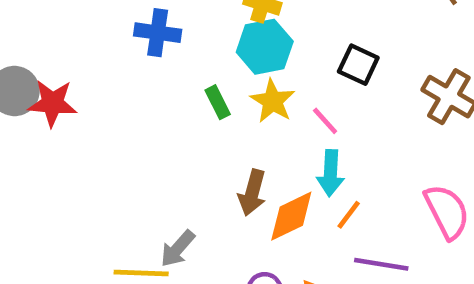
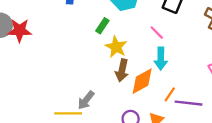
yellow star: (273, 101) -> (116, 47), moved
green rectangle: (218, 102) -> (102, 26), turned 63
orange line: (349, 215) -> (170, 94), moved

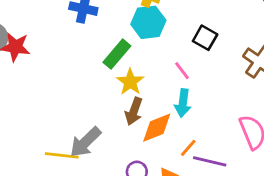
green rectangle: (102, 26) -> (117, 54), size x1.5
gray arrow: (86, 100) -> (85, 142), size x1.4

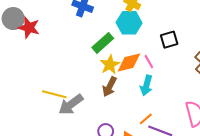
black square: (205, 38) -> (169, 40), turned 36
orange diamond: (157, 128) -> (129, 63), moved
yellow line: (62, 155) -> (54, 94), moved

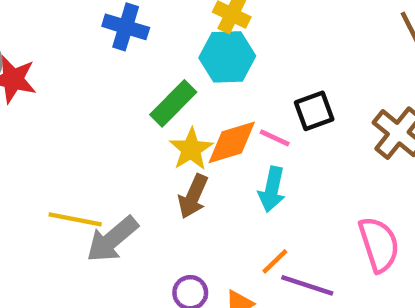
black square: (169, 40) -> (314, 111), moved
pink line: (149, 62) -> (275, 138), turned -32

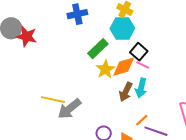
blue cross: (126, 27) -> (77, 14), turned -30
black square: (314, 111) -> (139, 52), moved, turned -30
brown arrow: (193, 196) -> (126, 92), moved

